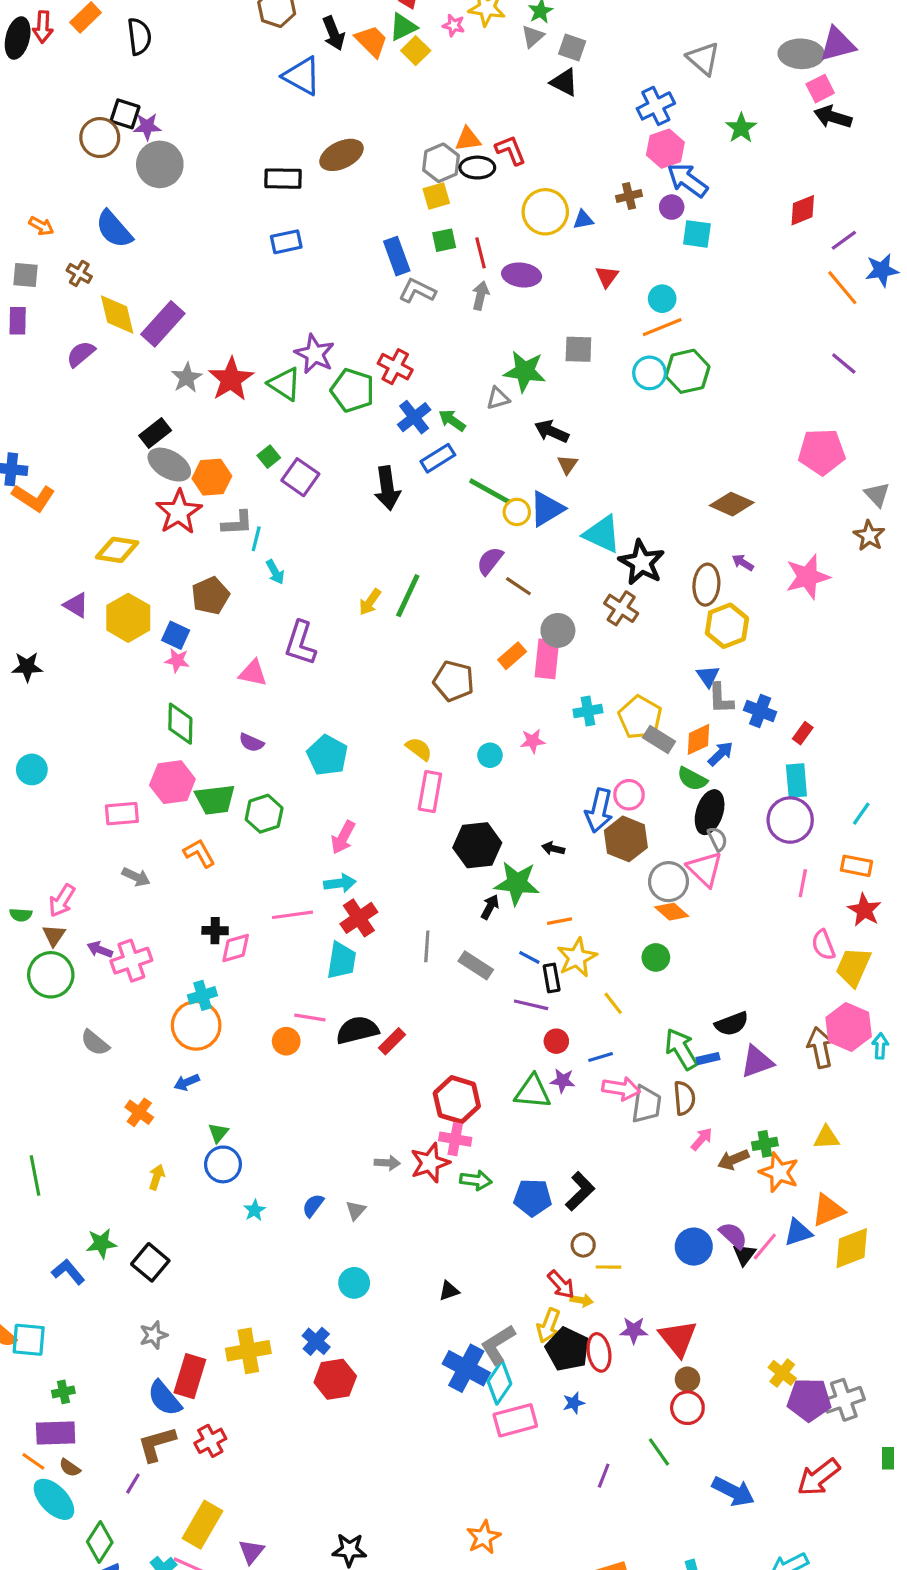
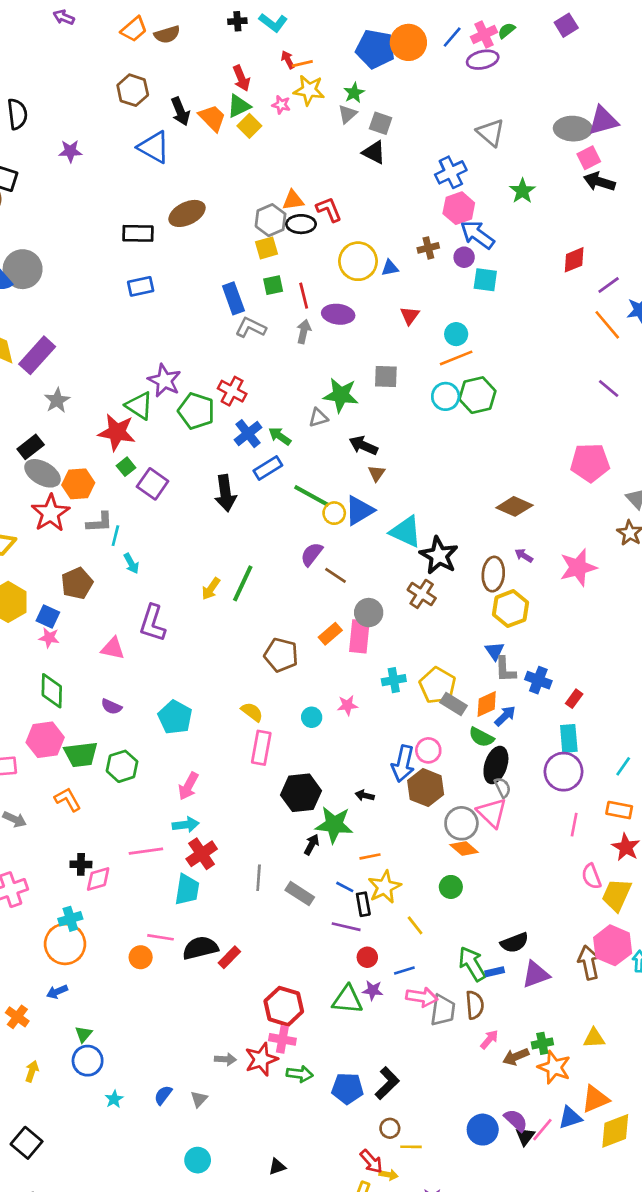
purple star: (147, 126) -> (70, 151), moved
gray circle: (160, 164) -> (23, 269), moved
red star: (231, 379) -> (117, 432), moved, turned -30

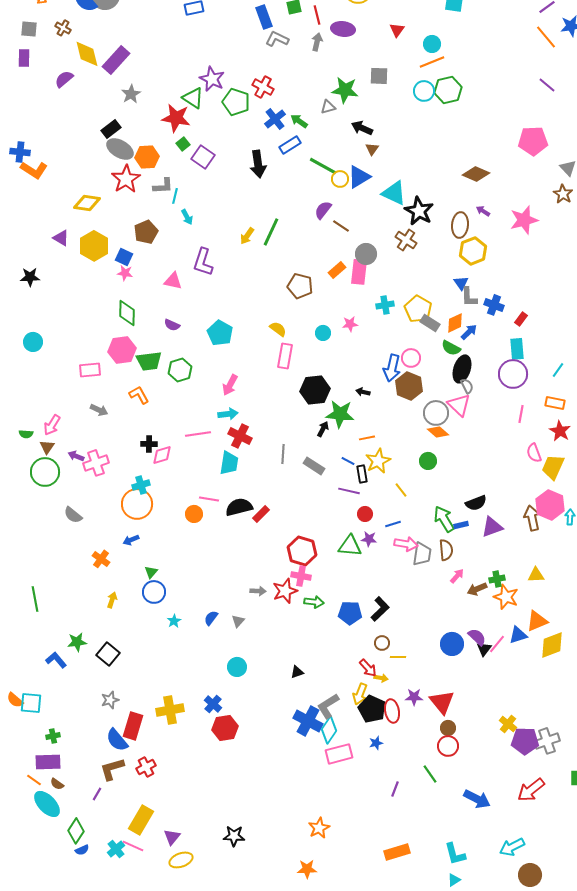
red cross: (202, 854) -> (240, 436), turned -30

